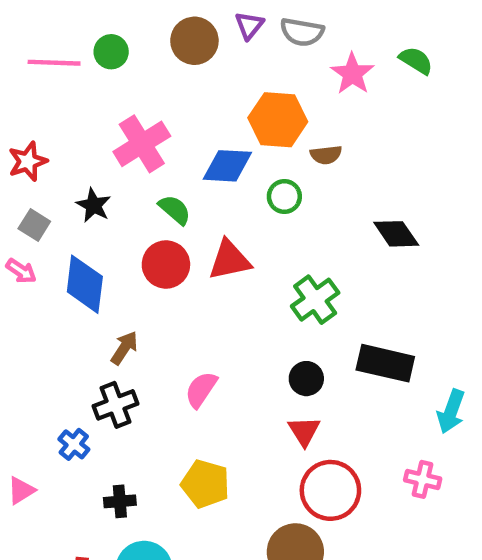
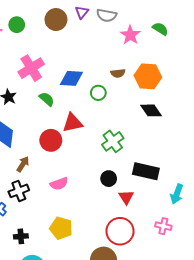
orange hexagon: (278, 120) -> (148, 76), moved
red circle: (166, 264) -> (51, 140), moved
pink semicircle: (201, 390) -> (59, 184), turned -144
red triangle: (304, 431) -> (126, 197), moved

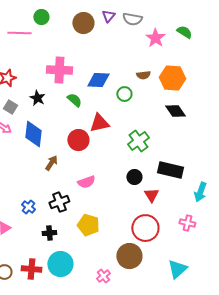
green circle: (17, 25) -> (41, 17), moved
pink cross: (31, 68) -> (59, 70), turned 35
black cross: (19, 191) -> (59, 202), moved

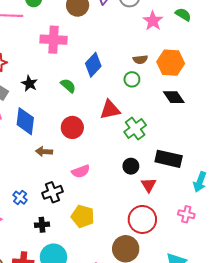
pink cross: (59, 70) -> (53, 40), moved
blue diamond: (98, 80) -> (93, 65), turned -50
green circle: (124, 94) -> (132, 79), moved
red triangle: (99, 123) -> (110, 110), moved
brown arrow: (51, 163) -> (44, 152), turned -119

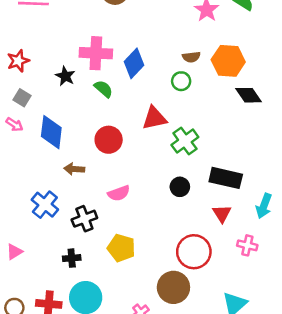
pink cross: (53, 40) -> (96, 53), moved
black star: (29, 84) -> (65, 76), moved
black diamond: (174, 97) -> (249, 95), moved
red triangle: (149, 185) -> (222, 214), moved
blue cross: (20, 198) -> (45, 205), moved, size x1.5

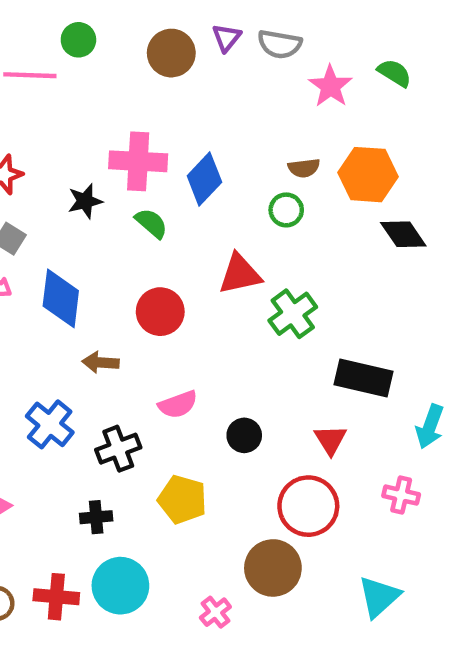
black star: (65, 76) -> (85, 201), turned 30
black circle: (180, 187) -> (244, 435), moved
red triangle: (222, 214) -> (330, 440), moved

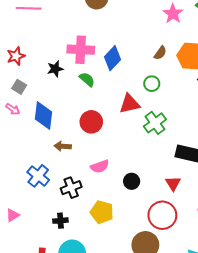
brown semicircle: (304, 168) -> (160, 53), turned -48
green circle: (286, 210) -> (152, 84), moved

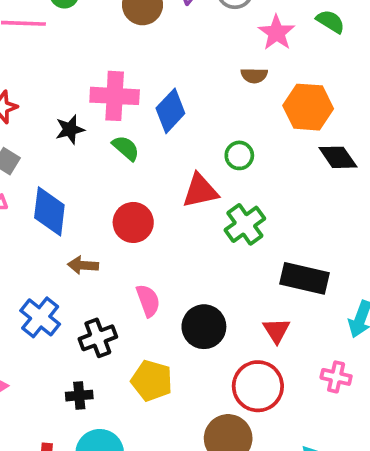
brown semicircle: (160, 53) -> (254, 75), moved, turned 56
pink semicircle: (100, 166) -> (148, 301), turned -90
black circle: (132, 181) -> (204, 327), size x1.5

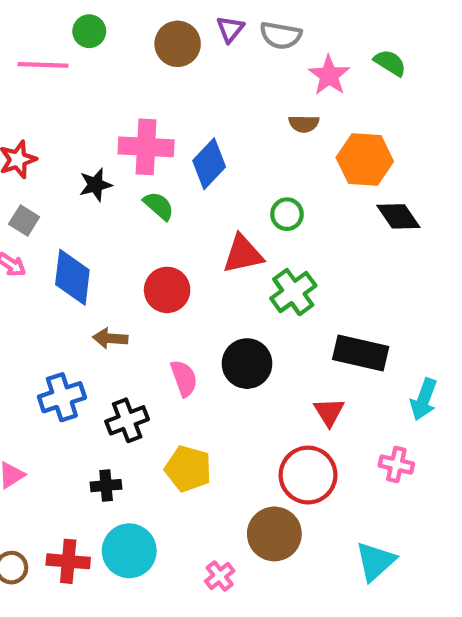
blue cross: (40, 317) -> (62, 397), turned 33
black circle: (204, 327) -> (247, 364), moved

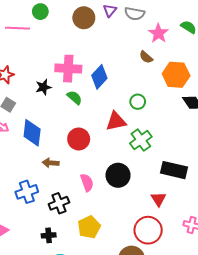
brown semicircle: (304, 124) -> (146, 57), turned 40
yellow pentagon: (188, 469) -> (89, 227), turned 30

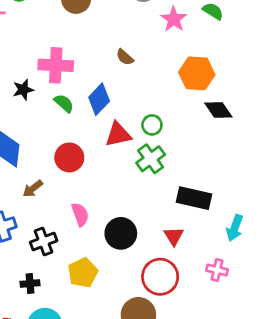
brown semicircle: (146, 57) -> (125, 57), moved
blue diamond: (99, 77) -> (99, 99), moved
green circle: (138, 102) -> (152, 125), moved
brown arrow: (51, 163) -> (33, 189), turned -42
black circle: (118, 175) -> (121, 233), moved

